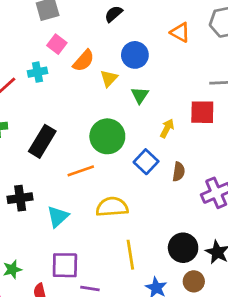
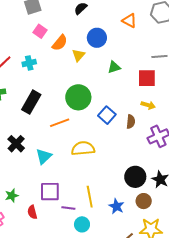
cyan cross: (37, 72) -> (29, 63), moved
green triangle: (140, 95) -> (114, 67), moved, turned 40
yellow arrow: (167, 128) -> (148, 105), moved, turned 80
black cross: (20, 198) -> (16, 144), turned -36
yellow line: (130, 255) -> (90, 197), moved

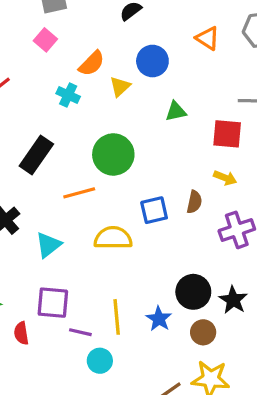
pink square: (40, 31) -> (45, 40), moved
cyan cross: (29, 63) -> (68, 95), moved, turned 32
blue square: (107, 115) -> (154, 210), moved, turned 30
blue star: (116, 206) -> (159, 319), moved

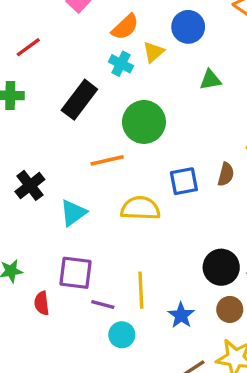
cyan cross: (68, 95) -> (121, 64), moved
black rectangle: (36, 155) -> (79, 100), moved
blue star: (159, 319) -> (181, 315), moved

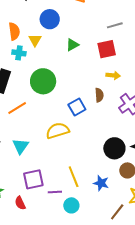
orange semicircle: (125, 27) -> (14, 31), turned -36
orange line: (107, 160) -> (17, 108), moved

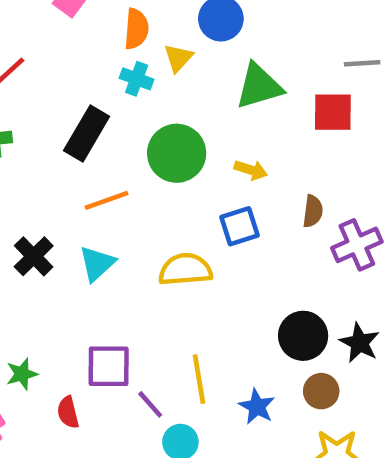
green triangle: (72, 45) -> (259, 86), size x1.6
yellow arrow: (113, 75) -> (251, 170), moved
brown semicircle: (99, 95) -> (313, 211), moved
cyan triangle: (21, 146) -> (97, 264), moved
purple line: (55, 192) -> (150, 404), turned 40

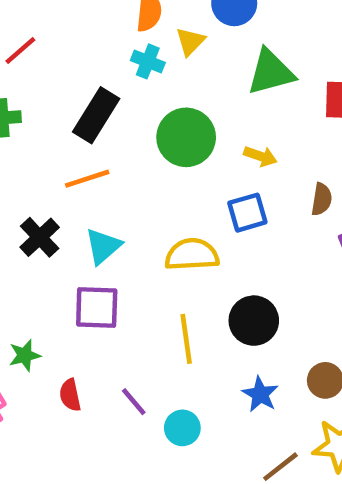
orange line: (106, 200) -> (87, 179), moved
black circle: (303, 336) -> (254, 321), moved
purple square: (109, 366) -> (97, 308), moved
yellow line: (199, 379) -> (186, 339), moved
purple line: (150, 404) -> (134, 402), moved

